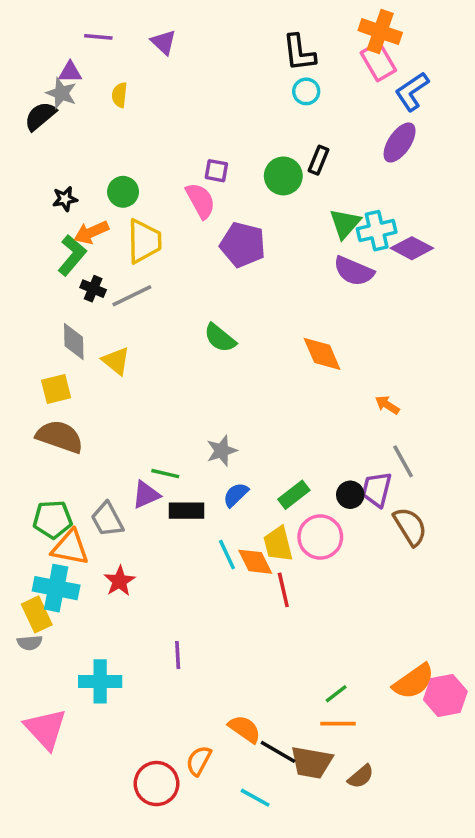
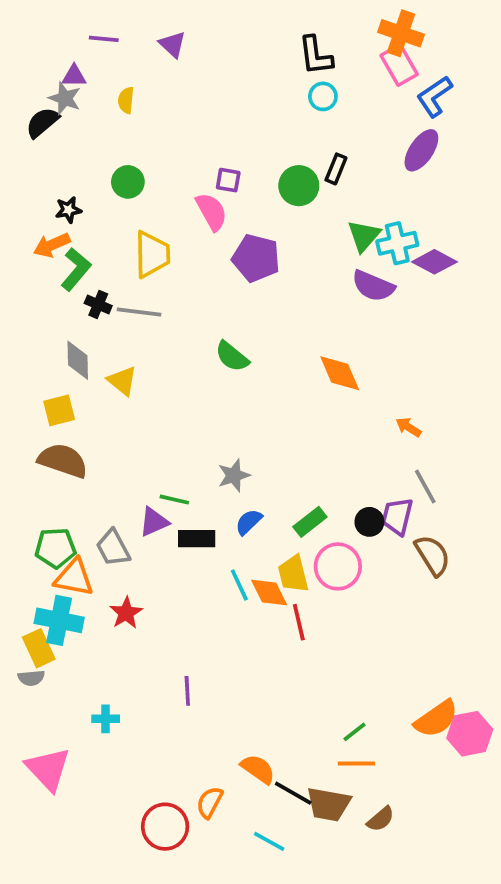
green circle: (123, 192) -> (128, 182), moved
orange arrow: (91, 232) -> (52, 245), moved
gray line: (132, 296) -> (139, 312), turned 33
cyan cross: (100, 681) -> (106, 719), size x0.6

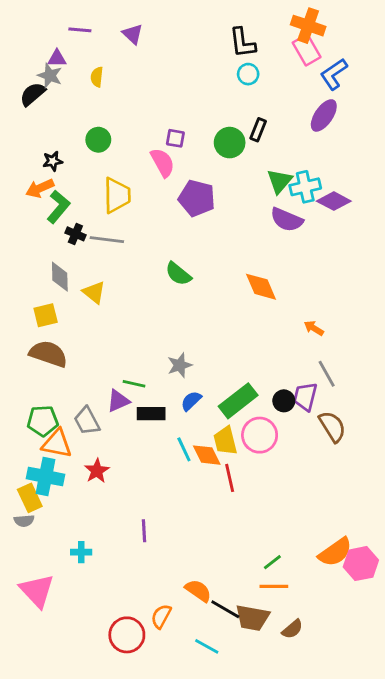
green rectangle: (310, 522) -> (238, 401), size x1.5

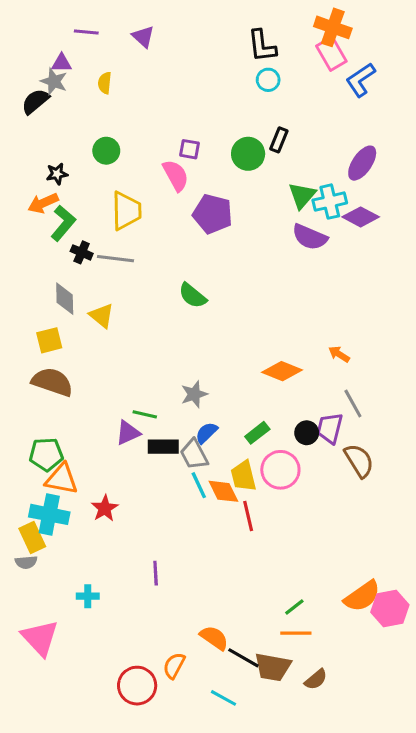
purple ellipse: (324, 115) -> (362, 163), moved
orange diamond: (261, 287) -> (282, 371), moved, turned -44
green rectangle: (238, 401) -> (257, 433), size x0.6
gray trapezoid: (87, 421) -> (194, 454), moved

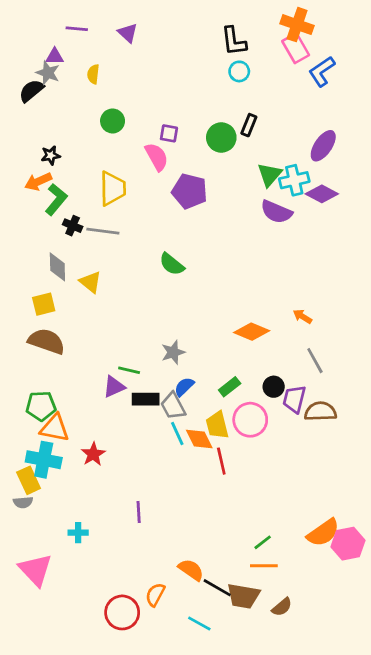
green circle: (106, 151) -> (113, 121), moved
purple trapezoid: (330, 428) -> (294, 399), moved
brown semicircle: (359, 461) -> (320, 411), turned -60

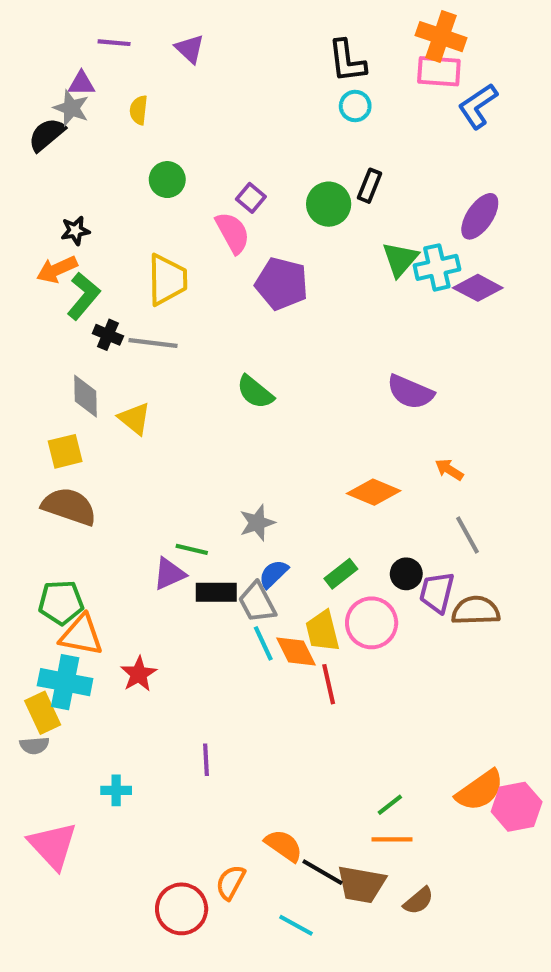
pink rectangle: (296, 48) -> (439, 71), turned -56
purple square: (169, 133) -> (251, 198), turned 30
purple semicircle: (276, 212) -> (410, 392), moved

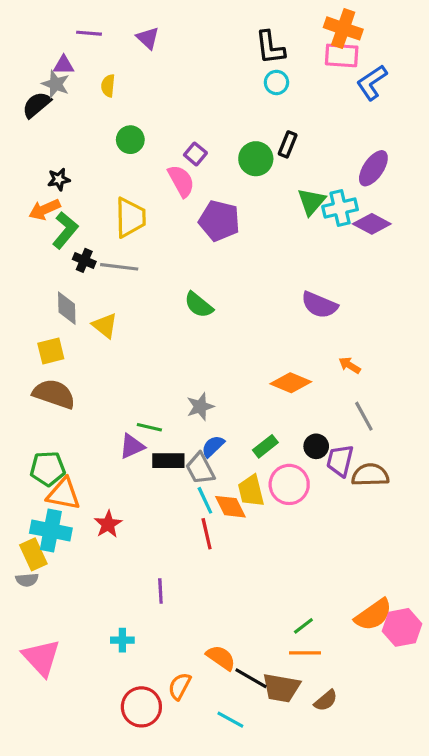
red line: (329, 684) -> (207, 534), moved
cyan cross: (116, 790) -> (122, 640), moved

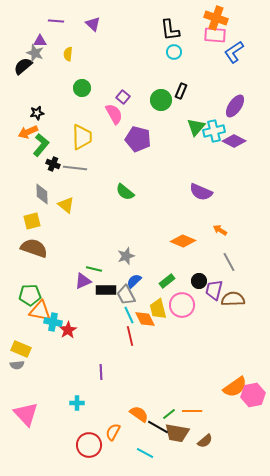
cyan cross: (51, 531) -> (53, 322), moved, size x0.7
yellow rectangle: (33, 554) -> (21, 349), turned -42
green line: (303, 626) -> (169, 414), moved

